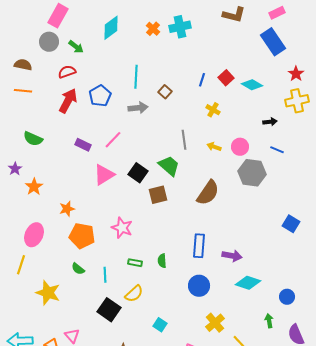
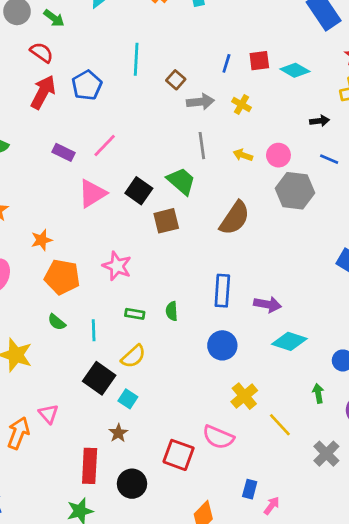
red semicircle: (67, 72) -> (42, 52), turned 54
red square: (226, 78) -> (259, 61), turned 35
gray arrow: (138, 108) -> (200, 102), moved
cyan square: (160, 325) -> (128, 399), moved

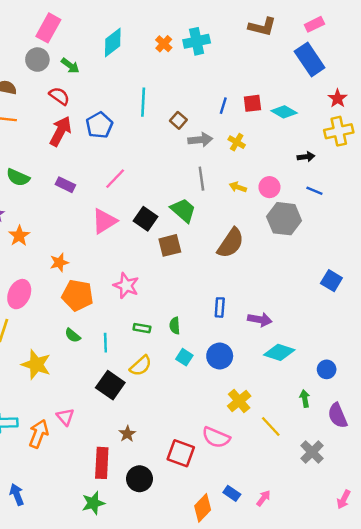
purple rectangle: (64, 152) -> (65, 185), moved
blue rectangle: (222, 291) -> (220, 307), size x0.7
cyan square: (128, 399) -> (184, 357), moved
blue rectangle: (250, 489) -> (232, 493), moved, turned -70

